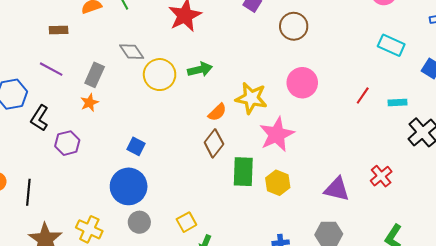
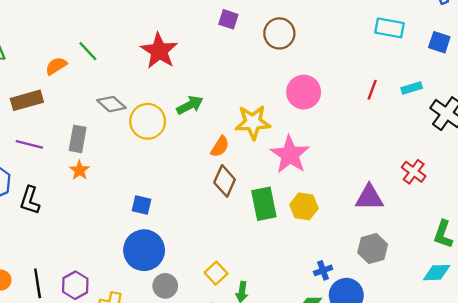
brown rectangle: (59, 30) -> (27, 100), size x1.5
purple hexagon: (67, 143) -> (75, 285), moved

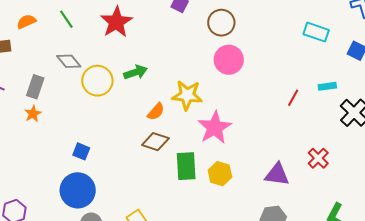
green line: (88, 51) -> (66, 19), moved
red line: (372, 90) -> (293, 98), moved
pink circle: (304, 92) -> (229, 60), moved
brown diamond: (225, 181) -> (155, 142), turned 76

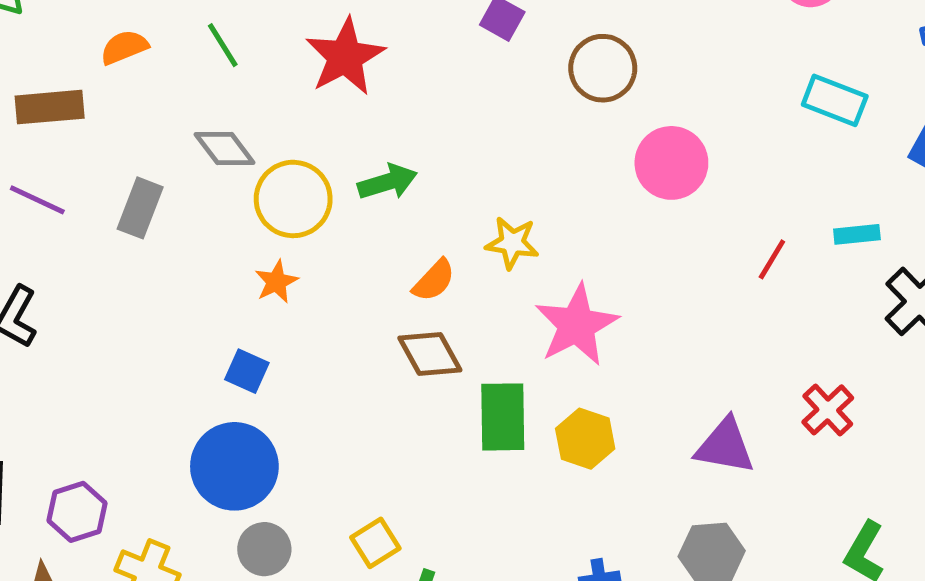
pink circle: (229, 60) -> (671, 163), moved
yellow star: (187, 95) -> (512, 243), size x0.7
orange star: (33, 114) -> (276, 282), moved
brown diamond: (155, 142) -> (430, 354), turned 40

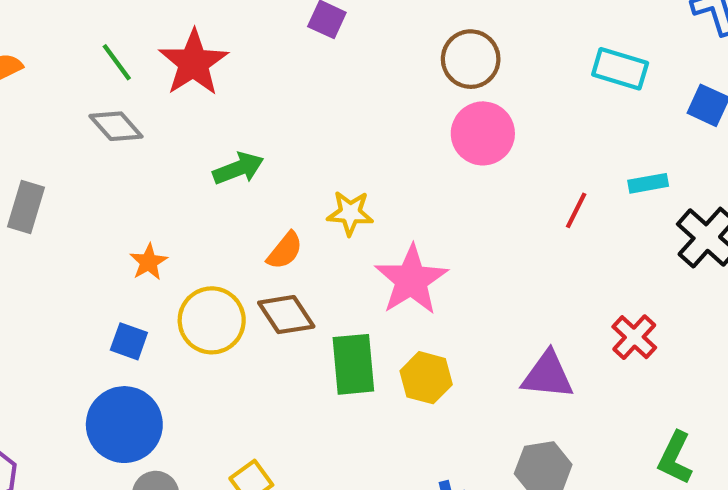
green line: (223, 45) -> (117, 62), moved
brown circle: (603, 68) -> (471, 59), moved
gray diamond: (225, 149) -> (116, 126), moved
yellow circle: (293, 199) -> (212, 320), moved

